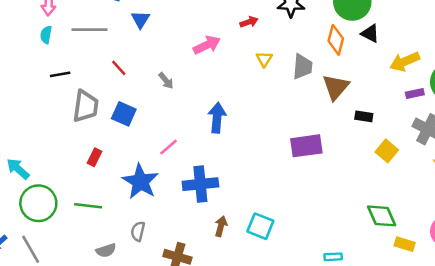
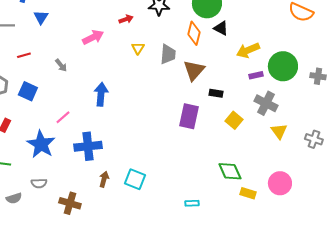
red line: (119, 68) -> (24, 55), turned -64
purple rectangle: (306, 146) -> (189, 116), moved, turned -70
gray semicircle: (138, 231) -> (39, 183), turned -105

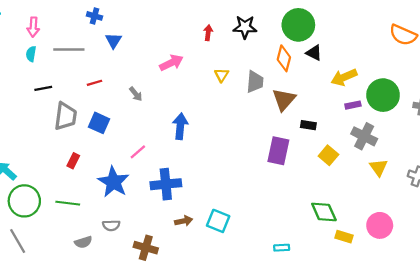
red arrow: (126, 19) -> (208, 33), moved, turned -64
brown arrow: (104, 179) -> (184, 221), turned 63

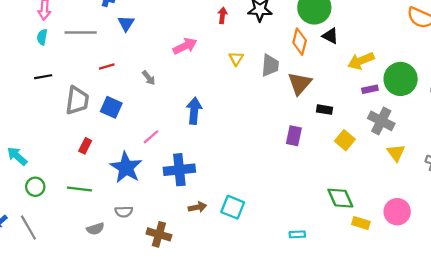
black line: (43, 88) -> (43, 77), moved
purple rectangle: (278, 151) -> (294, 136), size x0.7
green circle: (24, 201) -> (35, 187), size x0.6

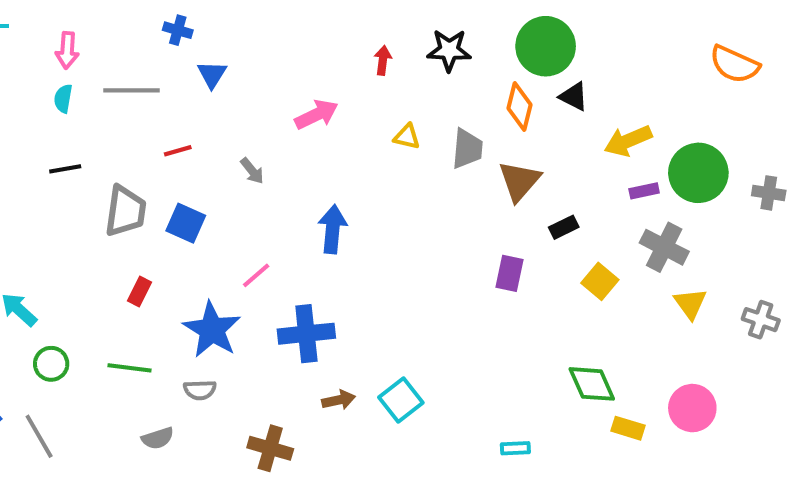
yellow triangle: (236, 59) -> (407, 137), turned -49
black rectangle: (325, 110) -> (564, 227), turned -35
cyan square: (233, 207) -> (401, 400), turned 30
gray semicircle: (124, 212) -> (200, 390), moved

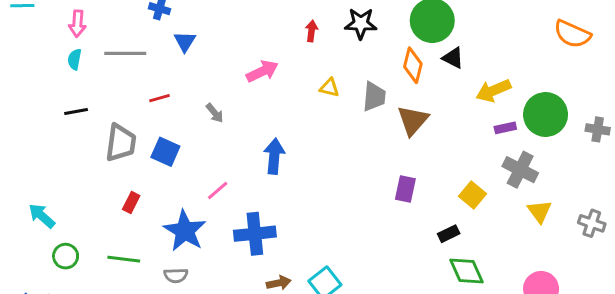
black rectangle: (564, 227) -> (449, 234), moved

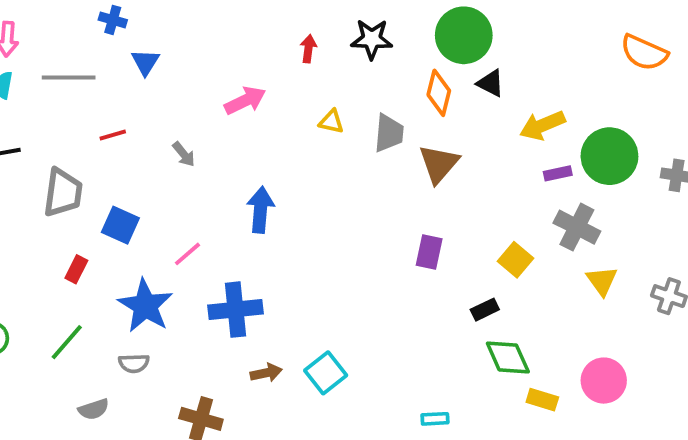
blue square: (165, 152) -> (120, 225), moved
green line: (124, 259) -> (67, 342), turned -56

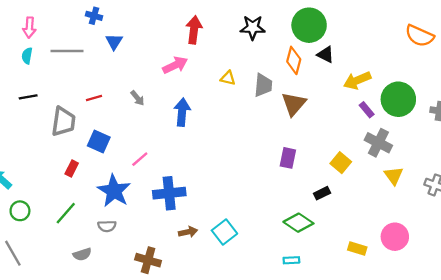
red arrow: (308, 49) -> (194, 30), moved, size x1.6
red line: (113, 135) -> (94, 98), moved
purple rectangle: (558, 173) -> (367, 110), turned 63
blue arrow: (260, 210) -> (182, 112), moved
green diamond: (508, 357) -> (298, 223), moved, turned -32

